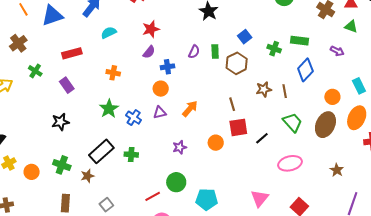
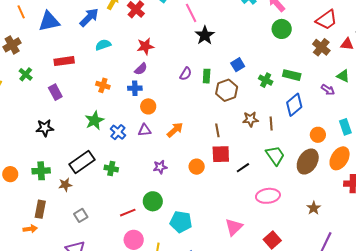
green triangle: (351, 26) -> (343, 76), moved
blue cross: (167, 67) -> (135, 88), moved
green cross: (62, 165) -> (41, 171), turned -30

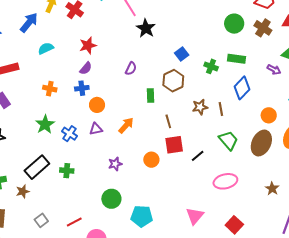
green circle: (282, 29) -> (234, 24), moved
green rectangle: (207, 76) -> (151, 96), moved
red line: (128, 213) -> (74, 222), moved

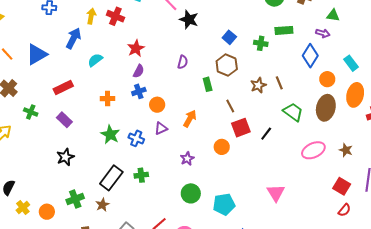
blue diamond: (242, 88) -> (310, 56), moved
pink ellipse: (225, 181) -> (313, 150), moved
red square: (234, 225) -> (342, 186), moved

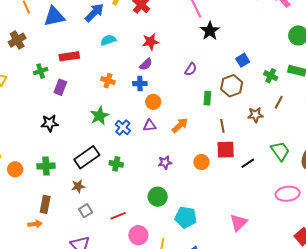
brown line: (279, 83) -> (279, 102), moved, turned 32
green cross: (31, 112) -> (41, 71), moved, turned 32
purple rectangle: (64, 120) -> (60, 87), turned 49
brown star: (102, 205) -> (78, 186), moved

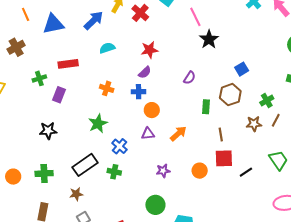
green cross: (271, 76) -> (267, 100), moved, turned 32
brown line: (279, 102) -> (276, 120), moved
blue cross: (123, 127) -> (119, 146), moved

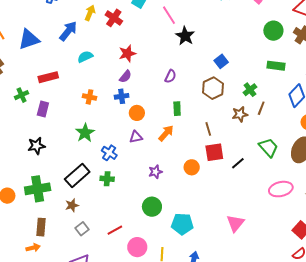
green rectangle: (206, 107) -> (177, 109), moved
green cross: (44, 173) -> (38, 189), size x1.4

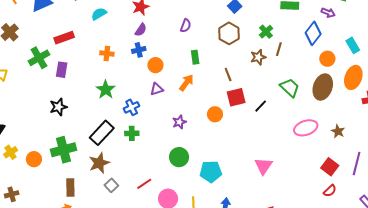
green cross: (22, 95) -> (39, 58), size x1.5
blue cross: (109, 153) -> (132, 107), turned 35
brown star: (72, 205) -> (99, 163), size x1.5

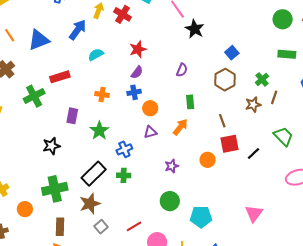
purple rectangle: (62, 70) -> (72, 116), moved
orange circle: (34, 159) -> (25, 209), moved

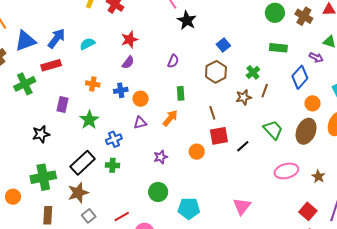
blue arrow: (78, 30) -> (56, 38), moved
blue triangle: (39, 40) -> (25, 41), moved
blue cross: (134, 92) -> (121, 90), moved

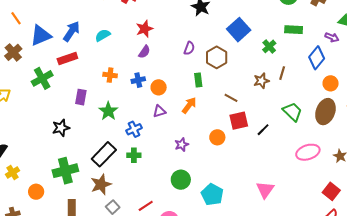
blue square: (223, 45) -> (239, 30), size x1.6
brown hexagon: (216, 72) -> (217, 57), moved
green cross: (253, 72) -> (269, 46), moved
brown line: (212, 113) -> (231, 98), turned -40
cyan pentagon: (189, 208) -> (212, 195), turned 30

